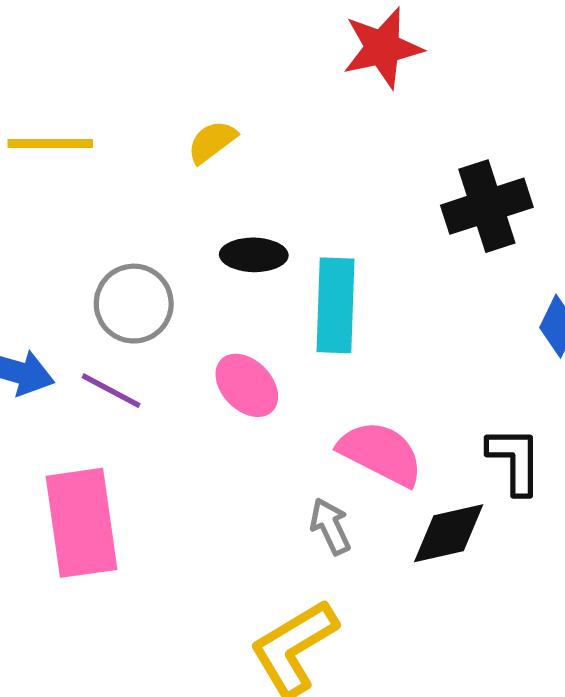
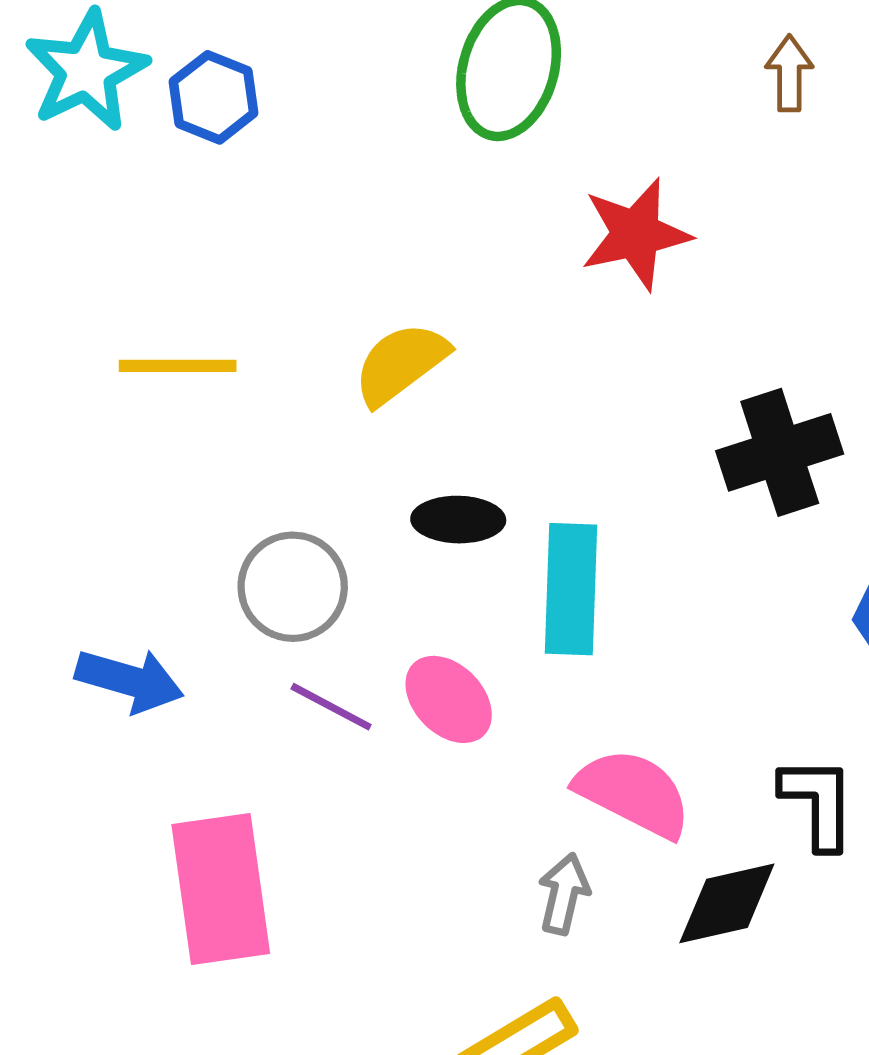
yellow semicircle: (212, 142) -> (401, 364), size x1.4
purple line: (111, 391) -> (331, 707), moved
gray arrow: (330, 526) -> (564, 894), turned 38

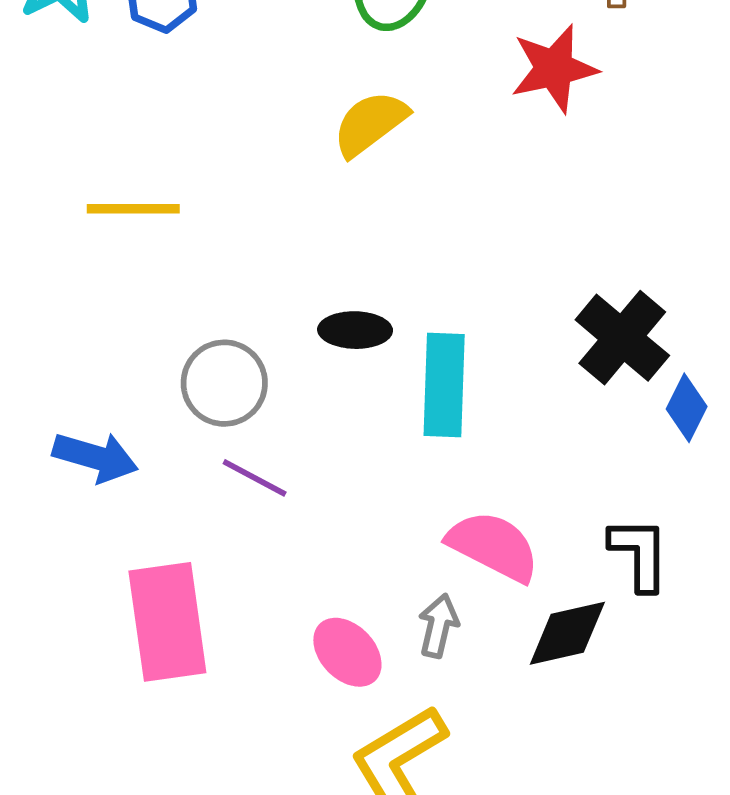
red star: (636, 234) -> (554, 68), moved
yellow semicircle: (401, 364) -> (370, 123), moved
black cross: (780, 452) -> (622, 338), moved, turned -32
pink ellipse: (449, 699) -> (347, 652), moved

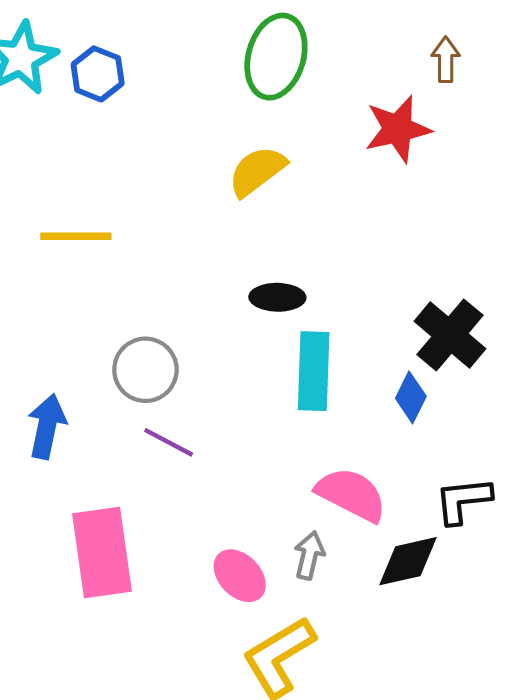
black ellipse: (355, 330) -> (277, 297), moved
blue diamond: (687, 408) -> (411, 397), moved
blue arrow: (95, 457) -> (47, 426), turned -94
black L-shape: (639, 554) -> (463, 500), turned -96

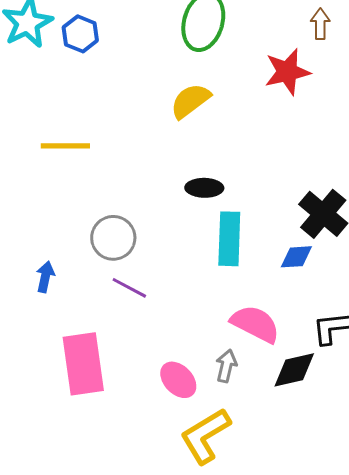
blue diamond: (411, 397) -> (296, 257), turned 60
blue arrow: (47, 426) -> (45, 277), size x0.7

